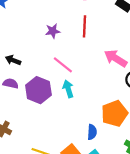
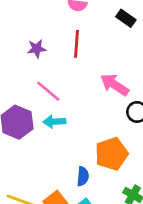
cyan arrow: (68, 89) -> (54, 122), turned -77

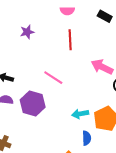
purple star: (37, 49) -> (27, 32), moved
cyan arrow: (54, 122) -> (80, 114), moved

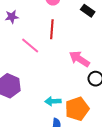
pink line: (53, 78) -> (30, 46), moved

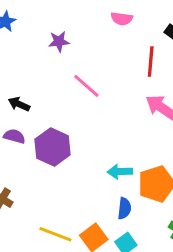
red line: (52, 29) -> (151, 62), moved

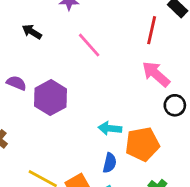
black arrow: (19, 104) -> (32, 32), moved

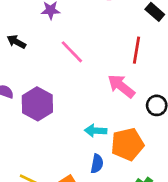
red line: (152, 30) -> (137, 50), moved
pink arrow: (156, 74) -> (121, 86), moved

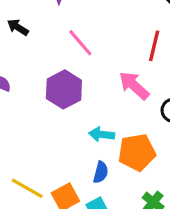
purple hexagon: (37, 104) -> (64, 89), moved

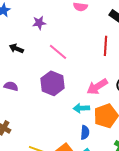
pink arrow: (134, 86) -> (97, 87), moved, turned -65

